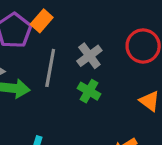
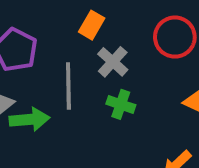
orange rectangle: (42, 21) -> (92, 25), moved

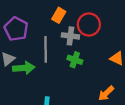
red circle: (175, 37) -> (89, 25), moved
gray cross: (113, 62) -> (70, 36), turned -35

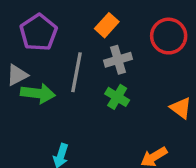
red circle: (89, 25) -> (169, 36), moved
gray cross: (70, 36) -> (118, 60), turned -35

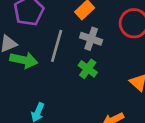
gray cross: (118, 60) -> (91, 39), turned 30

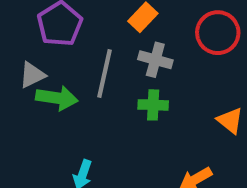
green cross: (88, 69) -> (153, 105), turned -30

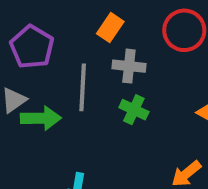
green cross: (153, 105) -> (134, 110), turned 32

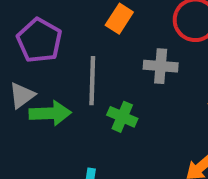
gray cross: (129, 66) -> (161, 66), moved
green cross: (134, 110) -> (122, 117), moved

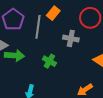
gray line: (92, 81) -> (38, 27), moved

